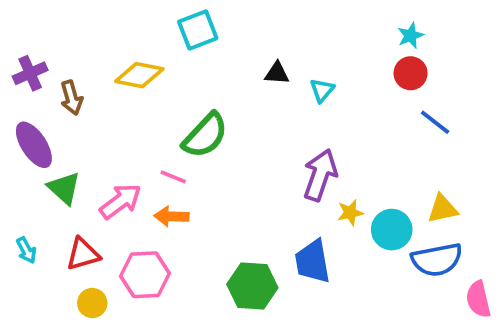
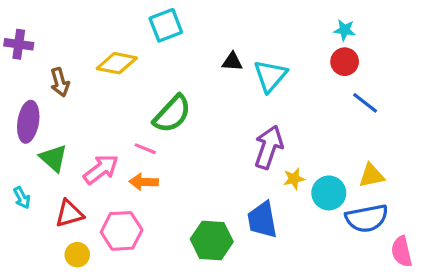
cyan star: (411, 36) -> (345, 30), turned 30
purple cross: (30, 73) -> (19, 44), moved, turned 32
cyan triangle: (322, 90) -> (270, 76), size x1.6
purple ellipse: (34, 145) -> (28, 122), turned 42
cyan arrow: (26, 250) -> (22, 198), moved

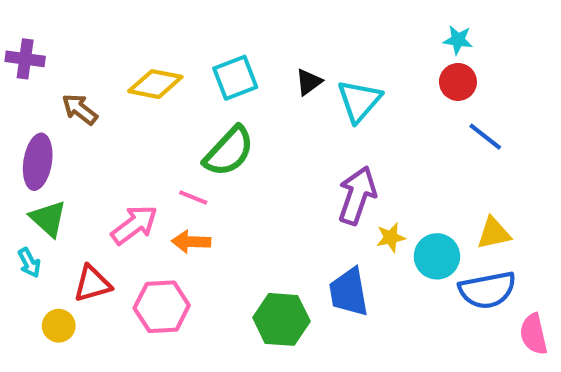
cyan square: (166, 25) -> (235, 78), moved
black triangle: (232, 62) -> (309, 82), turned -40
brown arrow: (60, 82) -> (80, 109), turned 144
green triangle: (54, 158) -> (48, 219), moved
yellow circle: (77, 255) -> (59, 326), moved

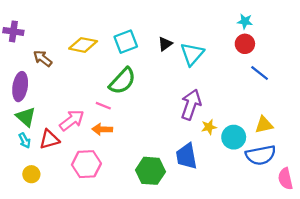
cyan arrow: (29, 263) -> (25, 141), moved
red triangle: (92, 284) -> (49, 139), moved

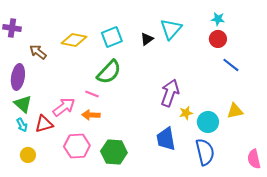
cyan triangle: (192, 54) -> (171, 29), moved
blue semicircle: (261, 155) -> (205, 152), moved, turned -92
green hexagon: (151, 171) -> (114, 152), moved

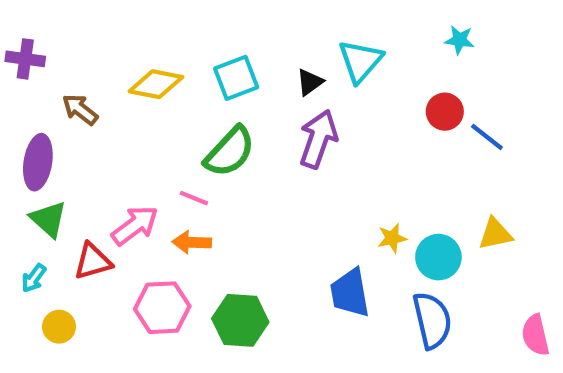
red circle: (218, 39) -> (445, 112), moved
purple arrow: (170, 93) -> (318, 139), moved
cyan arrow: (22, 125) -> (34, 278), moved, turned 64

